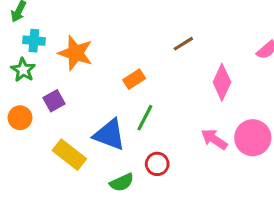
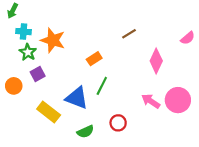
green star: (23, 70) -> (28, 52), moved
red circle: (157, 164) -> (118, 123), moved

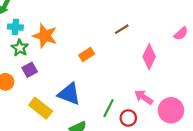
green line: (102, 86) -> (109, 108), moved
pink circle: (178, 100) -> (171, 110), moved
red circle: (118, 123) -> (128, 118), moved

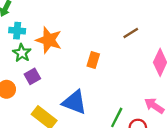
orange rectangle: (87, 54) -> (93, 60), turned -40

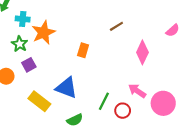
cyan cross: (17, 31) -> (23, 19), moved
orange star: (49, 40) -> (44, 33), turned 30

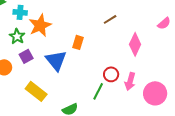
blue triangle: (66, 88) -> (56, 60), moved, turned 30
pink arrow: (137, 91) -> (130, 81), turned -108
red circle: (123, 111) -> (111, 74), moved

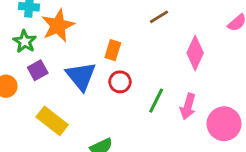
red circle: (111, 74) -> (120, 82), moved
green line: (98, 91) -> (156, 101), moved

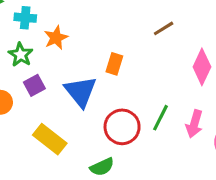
orange star: (58, 26) -> (56, 38), size x0.7
red circle: (120, 82) -> (122, 127), moved, size x1.5

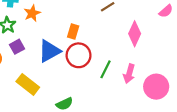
blue triangle: (81, 92) -> (49, 51), turned 40
red circle: (122, 127) -> (79, 55), moved

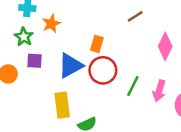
purple square: (17, 47) -> (35, 61), turned 32
yellow rectangle: (28, 84) -> (62, 105), moved, turned 45

